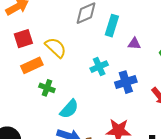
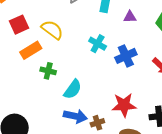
cyan cross: (99, 67) -> (98, 44), turned -30

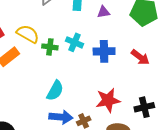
blue cross: (126, 56) -> (104, 51), turned 30
green cross: (48, 71) -> (50, 47), moved

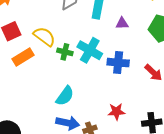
cyan cross: (74, 42) -> (90, 50), size x1.4
red star: (108, 100) -> (116, 112), size x0.7

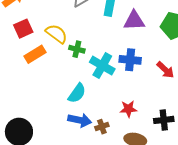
purple triangle: (122, 23) -> (134, 21), size x1.6
cyan cross: (90, 50) -> (102, 66), moved

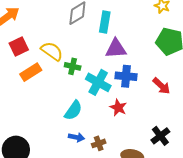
purple triangle: (134, 21) -> (116, 49), moved
red star: (128, 109) -> (118, 108), moved, turned 30
blue arrow: (80, 120) -> (76, 137), size x0.7
black cross: (164, 120) -> (160, 136), turned -30

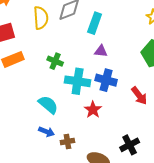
purple triangle: (116, 49) -> (101, 51), size x0.6
yellow semicircle: (52, 51) -> (41, 18), moved, turned 40
cyan cross: (98, 82) -> (78, 81), turned -30
cyan semicircle: (73, 110) -> (48, 105), turned -95

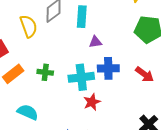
green cross: (55, 61) -> (45, 72), moved
cyan semicircle: (48, 105) -> (28, 112), moved
red star: (93, 110) -> (92, 102), moved, turned 30

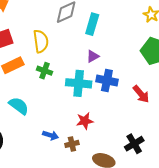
yellow semicircle: (29, 26) -> (41, 41), moved
purple triangle: (95, 42) -> (93, 56), moved, turned -32
red star: (92, 102) -> (85, 121), moved

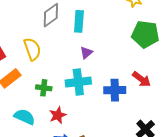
green cross: (45, 71) -> (44, 88), moved
blue cross: (107, 80) -> (115, 90), moved
red star: (85, 121) -> (58, 115), moved

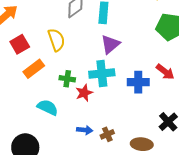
purple triangle: (86, 53) -> (110, 44), size x1.5
red star: (58, 115) -> (84, 93), moved

